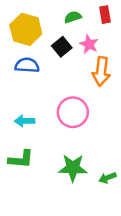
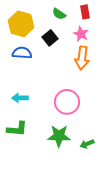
green semicircle: (73, 17) -> (59, 14), turned -128
pink star: (89, 44) -> (81, 34), moved
pink circle: (73, 112) -> (67, 102), moved

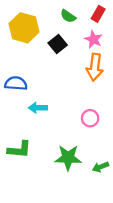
red rectangle: (85, 12) -> (98, 14), turned 40
blue semicircle: (22, 53) -> (16, 83), moved
cyan arrow: (20, 98) -> (38, 108), moved
pink circle: (67, 102) -> (90, 118), moved, size x0.6

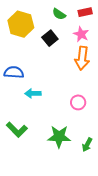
red rectangle: (98, 14) -> (85, 12), turned 48
green L-shape: (19, 150) -> (17, 130), turned 40
green arrow: (101, 167) -> (87, 145), turned -40

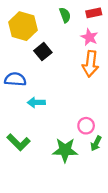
green semicircle: (59, 14) -> (65, 15), turned -144
black square: (50, 38) -> (43, 52), moved
pink circle: (78, 102) -> (86, 126), moved
green arrow: (87, 145) -> (96, 143), moved

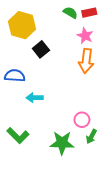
green semicircle: (65, 15) -> (70, 13), moved, turned -40

